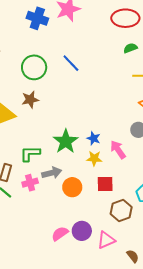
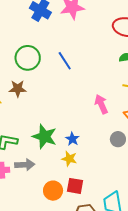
green star: (66, 141) -> (44, 137), turned -30
pink arrow: (118, 150) -> (101, 104), moved
orange circle: (72, 187) -> (53, 191), moved

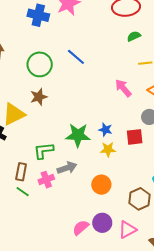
red square: (75, 186) -> (135, 137), moved

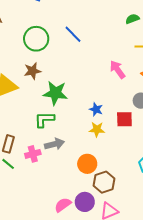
green star: (78, 135) -> (55, 93), moved
green L-shape: (44, 151) -> (44, 119), moved
brown hexagon: (140, 199) -> (104, 182), moved

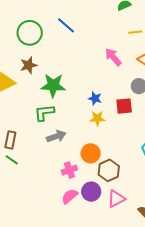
pink cross: (33, 154) -> (69, 170), moved

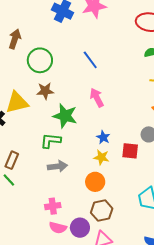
green circle: (30, 33) -> (40, 60), moved
pink arrow: (113, 57) -> (97, 98), moved
orange circle: (91, 153) -> (95, 182), moved
pink cross: (69, 170) -> (53, 206), moved
pink semicircle: (70, 196) -> (58, 228), turned -138

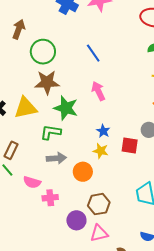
brown star: (45, 91) -> (47, 82), size x1.4
yellow triangle: (17, 102) -> (26, 108), moved
orange circle: (95, 182) -> (83, 172), moved
pink semicircle: (58, 228) -> (32, 182), moved

